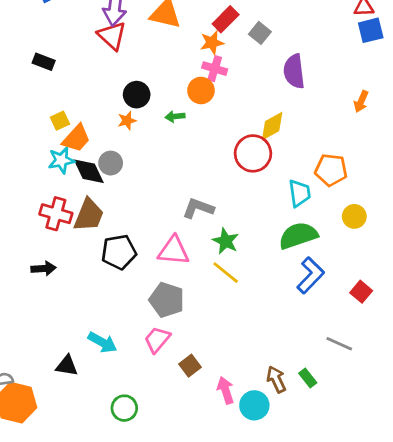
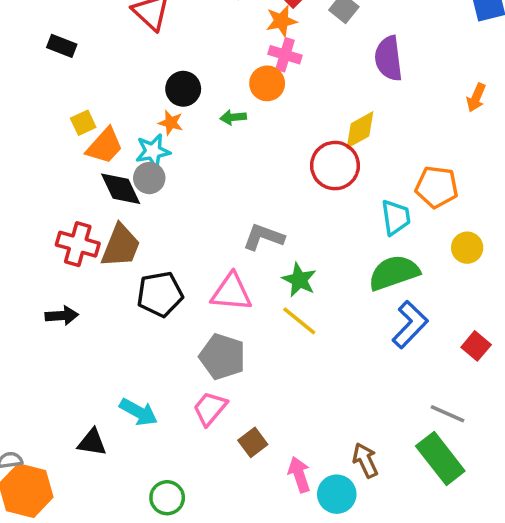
orange star: (127, 121) -> (171, 123), turned 30
cyan star: (61, 160) -> (153, 151), moved
green rectangle: (308, 378) -> (440, 458), moved, size x2.0

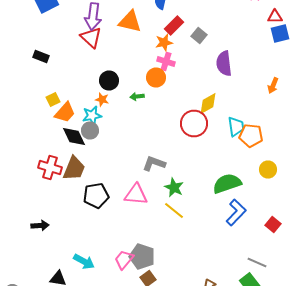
cyan trapezoid: (396, 217) -> (236, 126), moved
black arrow: (62, 316) -> (40, 226), moved
gray pentagon: (222, 357) -> (142, 256), moved

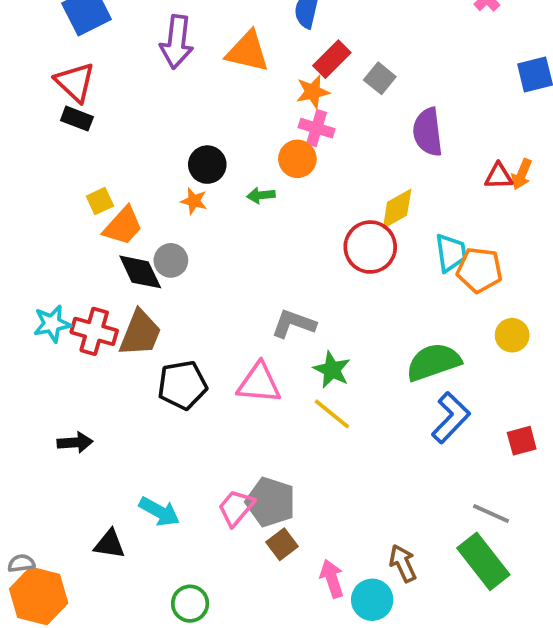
red triangle: (275, 16) -> (499, 176), moved
red triangle: (91, 38) -> (75, 82), moved
cyan star: (92, 116) -> (52, 324), moved
red square: (273, 224) -> (522, 441), turned 35

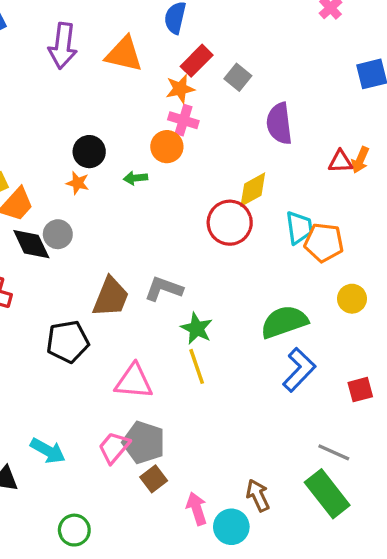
brown trapezoid: (140, 333) -> (111, 297), moved
pink triangle: (259, 383) -> (134, 381), moved
yellow line: (332, 414) -> (197, 366), turned 32

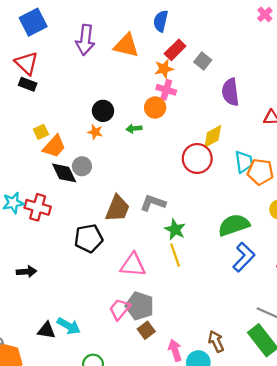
cyan arrow: (48, 451) -> (69, 326), moved

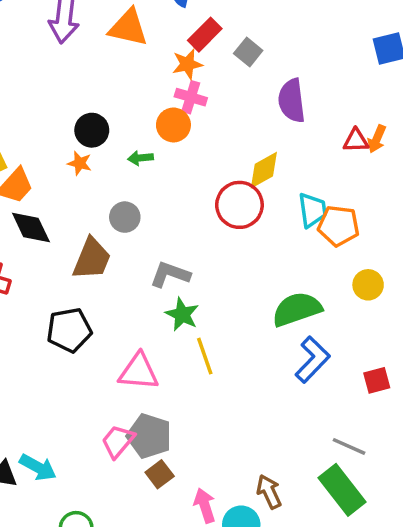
gray circle: (82, 166) -> (125, 217), moved
brown trapezoid: (117, 208) -> (92, 259), moved
green star: (175, 229) -> (182, 314), moved

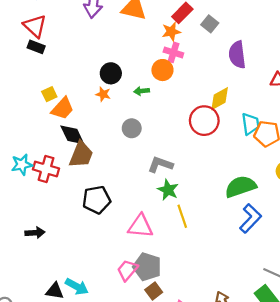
brown trapezoid: (92, 259) -> (81, 155), moved

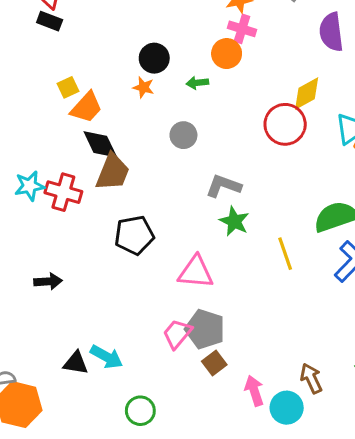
yellow line: (182, 216) -> (285, 254), moved

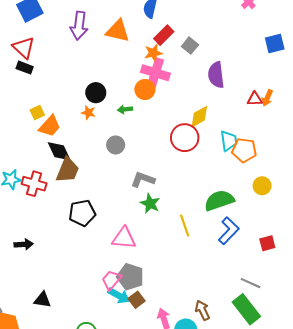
pink cross: (242, 29) -> (155, 73), size x1.5
cyan arrow: (106, 357) -> (119, 296), moved

